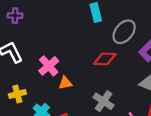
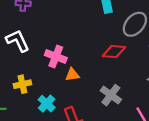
pink cross: (49, 66) -> (56, 56), turned -30

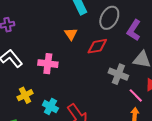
orange triangle: (72, 75) -> (71, 34), moved, turned -40
gray cross: (111, 95) -> (118, 74), moved

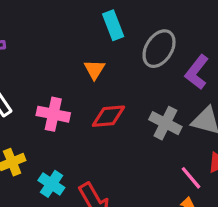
red diamond: (97, 46) -> (108, 116), moved
gray cross: (118, 74) -> (165, 123), moved

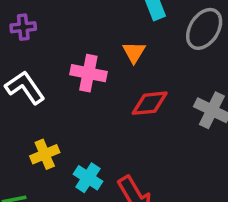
pink cross: (53, 114) -> (88, 73), moved

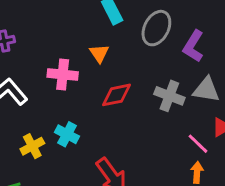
cyan cross: (88, 178) -> (67, 134), moved

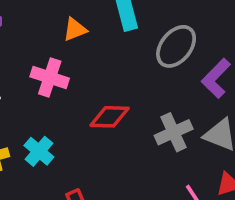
orange triangle: (99, 53) -> (75, 29), moved, turned 30
gray cross: (169, 96) -> (174, 132), turned 32

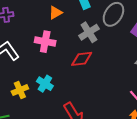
gray cross: (174, 132) -> (89, 32), moved

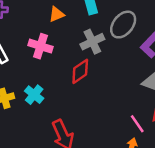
red diamond: (82, 59) -> (80, 71), turned -35

